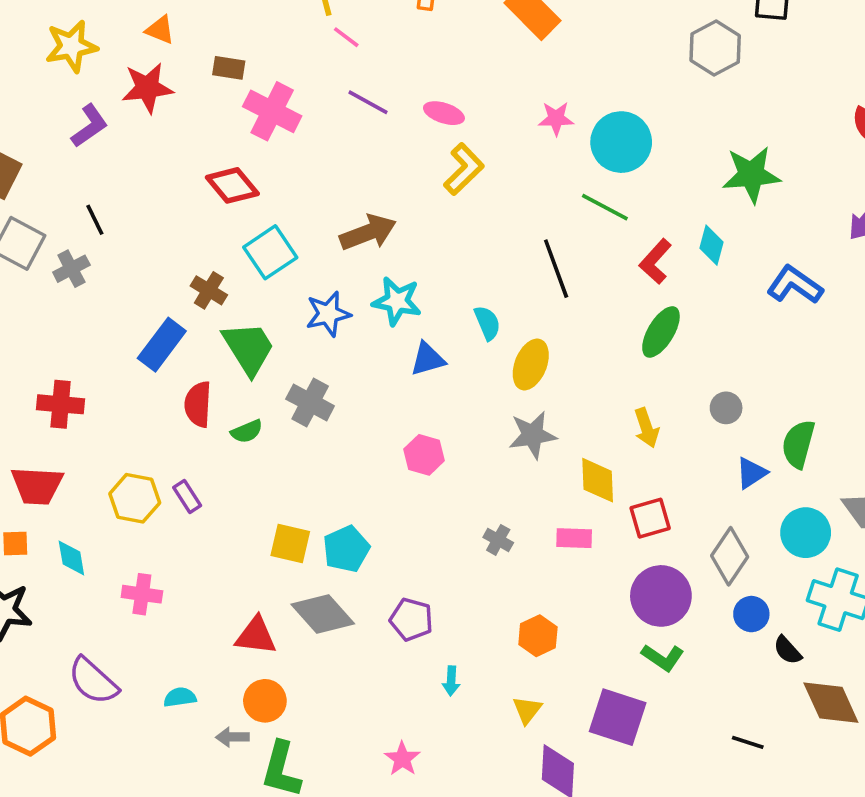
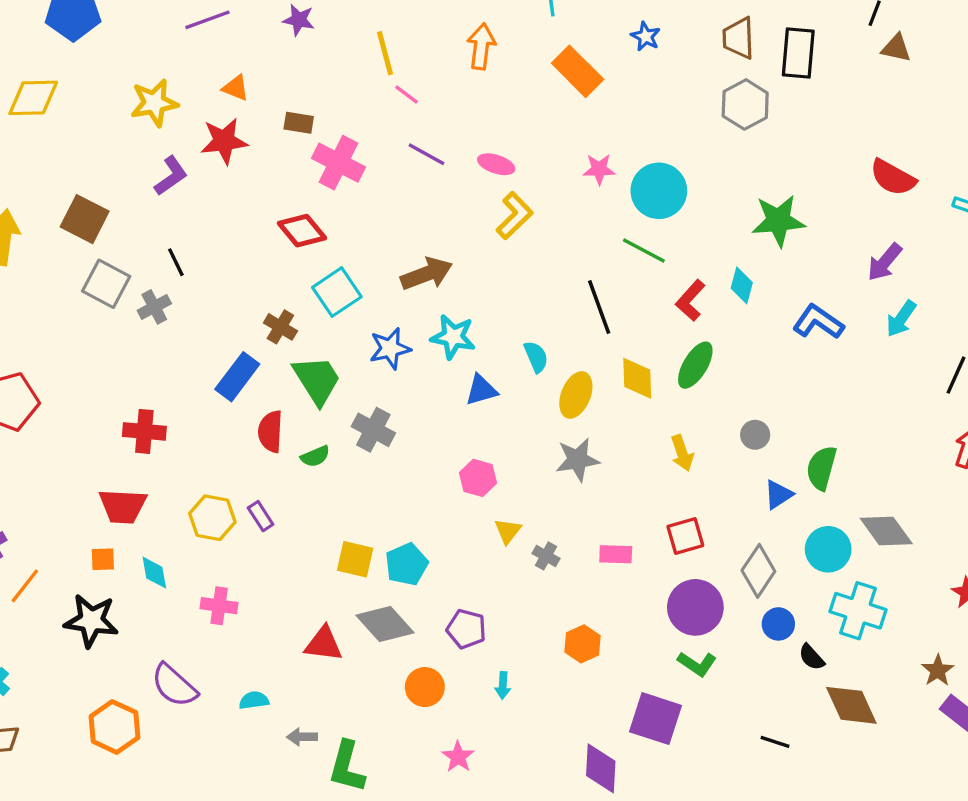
yellow diamond: (598, 480) -> (637, 378), moved
orange circle: (265, 701) -> (425, 687), moved
yellow triangle: (527, 710) -> (508, 531), moved

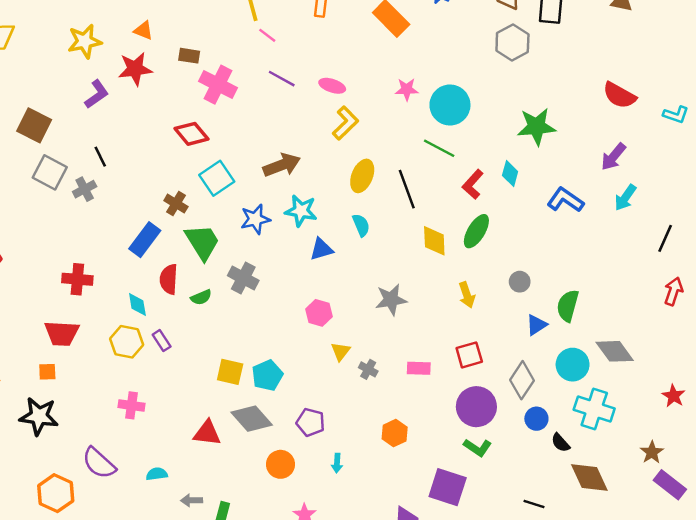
yellow ellipse: (576, 395) -> (362, 176), moved
cyan diamond: (154, 573) -> (137, 304), moved

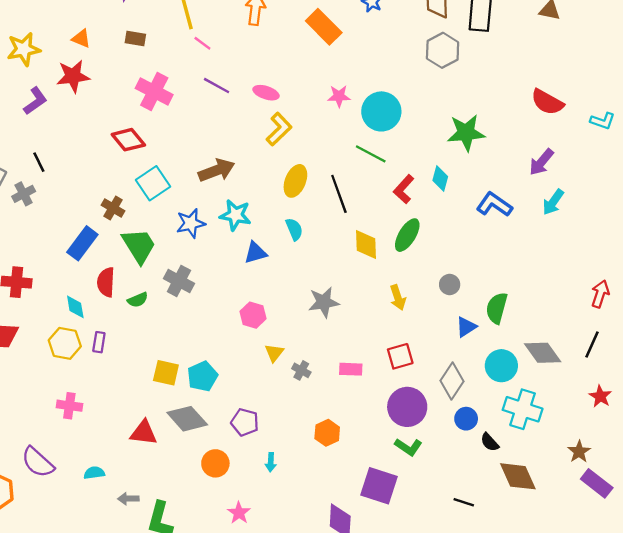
brown rectangle: (189, 56) -> (135, 39), moved
black line: (665, 238) -> (592, 345), moved
purple rectangle: (162, 341) -> (99, 342), turned 42

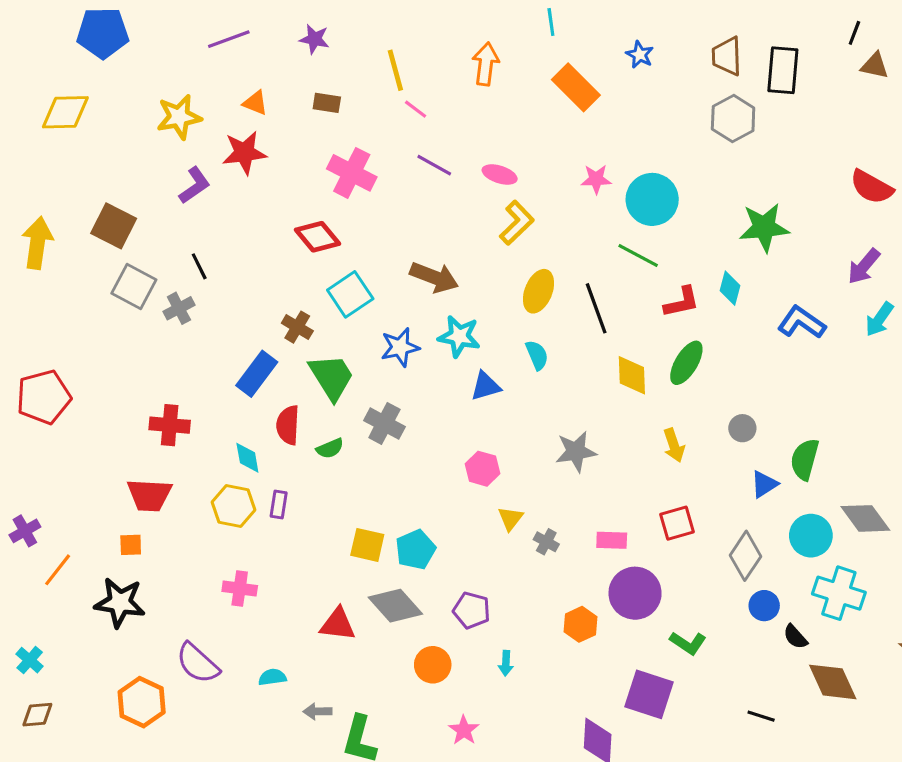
brown arrow: (217, 170) -> (434, 277), turned 42
red L-shape: (404, 189) -> (682, 302), turned -144
purple circle: (407, 407) -> (635, 593), moved

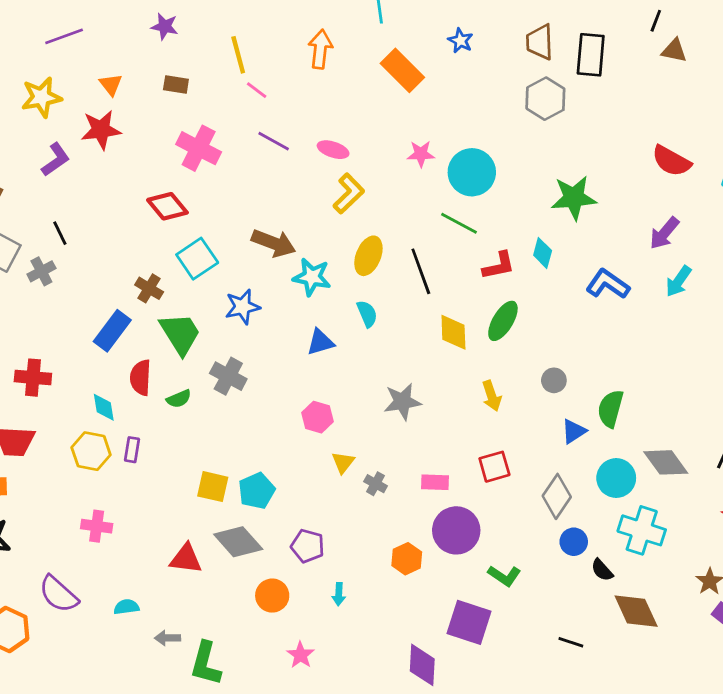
purple line: (229, 39) -> (64, 36), moved
orange triangle: (255, 103) -> (111, 84), turned 30
cyan star: (459, 336) -> (312, 277), moved

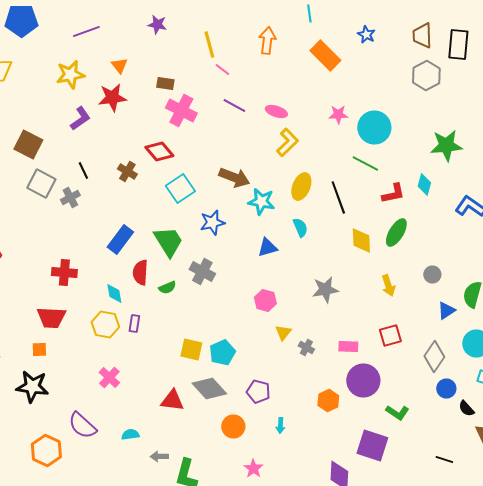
brown rectangle: (176, 84) -> (165, 84), moved
brown cross: (149, 288) -> (127, 172), moved
pink cross: (97, 526) -> (109, 378), turned 35

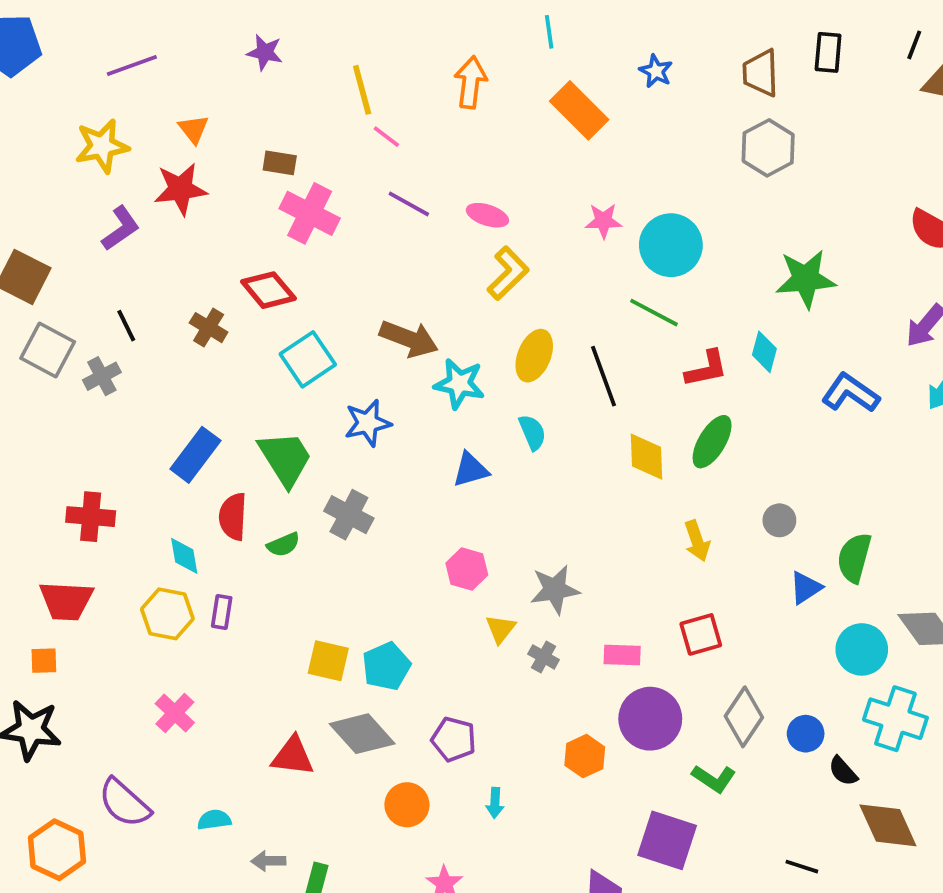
black rectangle: (458, 44) -> (828, 52), moved, size x0.7
gray star: (325, 290) -> (555, 590), moved
gray diamond: (434, 356) -> (744, 717), moved

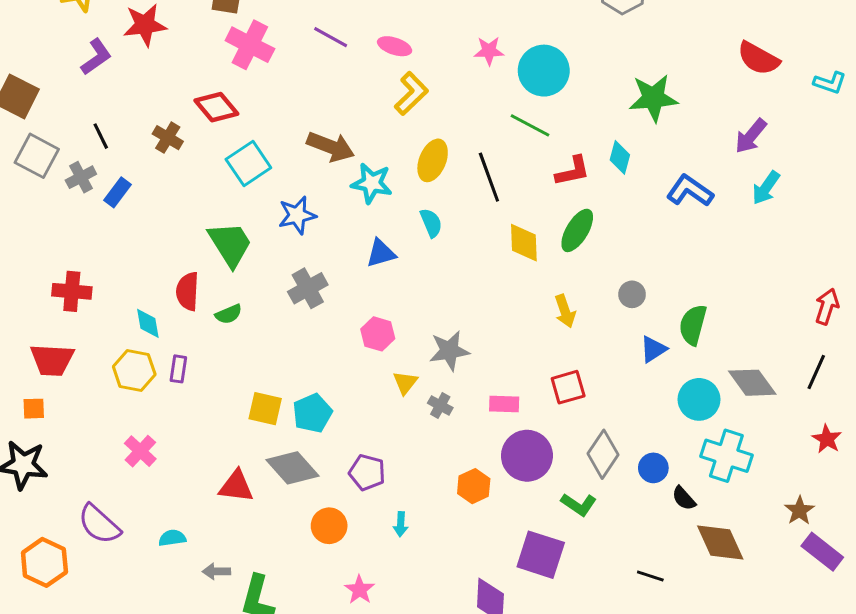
blue rectangle: (195, 455) -> (117, 192), moved, size x0.7
gray cross: (349, 515) -> (308, 288), moved, turned 33

